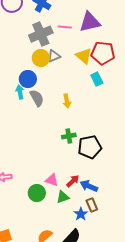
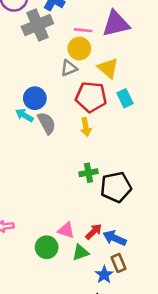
gray cross: (41, 34) -> (37, 25), moved
red pentagon: (103, 53) -> (91, 97), moved
yellow circle: (41, 58) -> (79, 49), moved
cyan arrow: (20, 92) -> (24, 115), turned -48

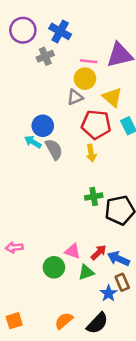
gray cross: (37, 25) -> (45, 56), size x0.6

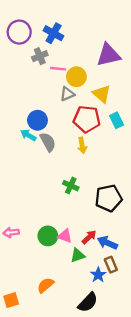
pink line: (89, 61) -> (58, 69), moved
green cross: (94, 197) -> (71, 186), moved, turned 35
green circle: (54, 267) -> (48, 236), moved
orange semicircle: (64, 321) -> (46, 285), moved

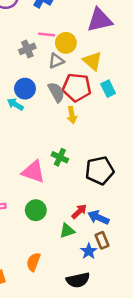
gray cross: (40, 56) -> (27, 49), moved
gray semicircle: (48, 142) -> (56, 92), moved
pink triangle: (65, 236) -> (33, 172), moved, size x1.5
orange semicircle: (46, 285) -> (33, 262), turned -30
black semicircle: (88, 302) -> (78, 280), turned 35

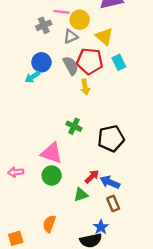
cyan arrow: (15, 104) -> (33, 77), turned -64
pink triangle: (33, 172) -> (52, 153), moved
blue star: (89, 251) -> (101, 227), moved

